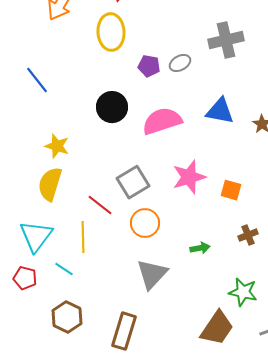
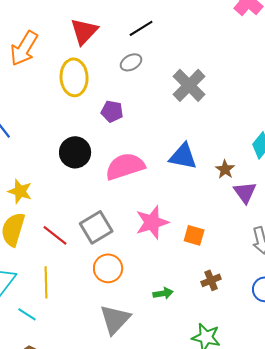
gray cross: (226, 40) -> (189, 85), turned -32
gray ellipse: (180, 63) -> (131, 62), moved
red line: (100, 205) -> (55, 235), moved

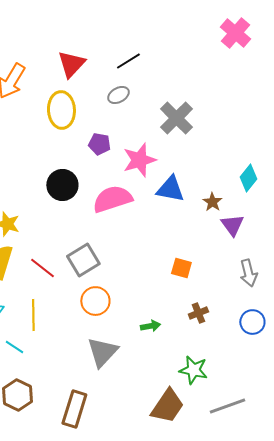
pink star: (152, 222) -> (139, 160), moved

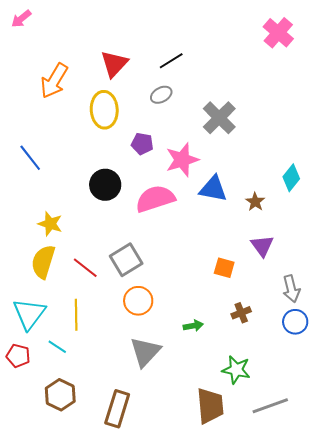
purple triangle: (232, 225) -> (262, 246), moved
gray arrow: (248, 273) -> (291, 289), moved
brown trapezoid: (167, 406) -> (210, 406), turned -39

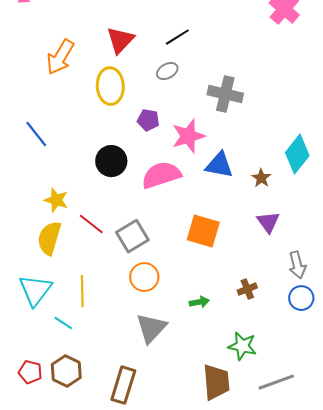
gray cross: (219, 118) -> (225, 94), turned -32
cyan diamond: (291, 178) -> (297, 154), size x1.4
red line: (85, 268) -> (91, 224), moved
orange square: (224, 268) -> (203, 231), moved, size x1.6
red pentagon: (18, 356) -> (30, 372), moved

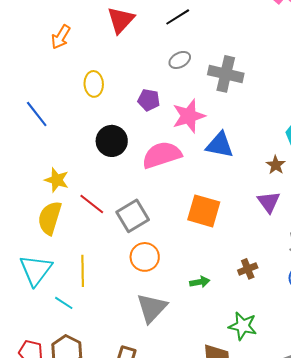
orange arrow: (60, 57) -> (61, 37), size x0.7
gray ellipse: (167, 71) -> (180, 60), moved
yellow ellipse: (110, 86) -> (94, 84), moved, size x0.7
brown star: (261, 178) -> (276, 165), moved

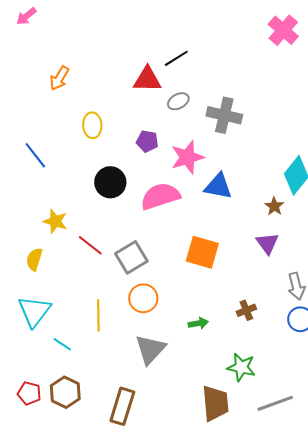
red triangle: (121, 20) -> (147, 79), moved, turned 48
yellow semicircle: (50, 218) -> (34, 259), moved, size x0.7
yellow line: (83, 271) -> (98, 315), moved

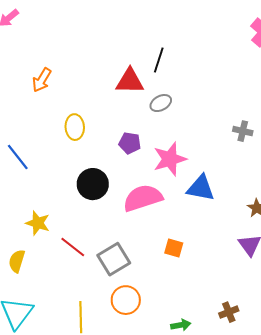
black line: (176, 58) -> (159, 60), turned -40
gray cross: (224, 115) -> (243, 131), moved, size x0.6
orange square: (202, 252) -> (174, 248), moved, size x0.6

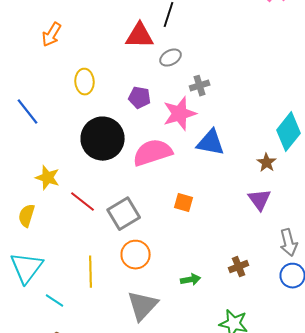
gray cross: (243, 131) -> (200, 86), moved, turned -30
black circle: (93, 184) -> (103, 139), size x1.4

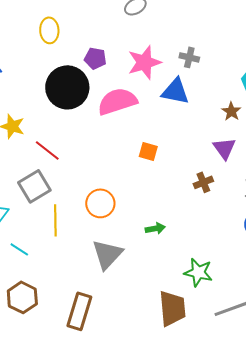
gray cross: (200, 86) -> (189, 57), moved, turned 30
purple pentagon: (140, 98) -> (95, 58), moved
gray square: (124, 214) -> (34, 186), moved
brown cross: (239, 267) -> (203, 182), moved

